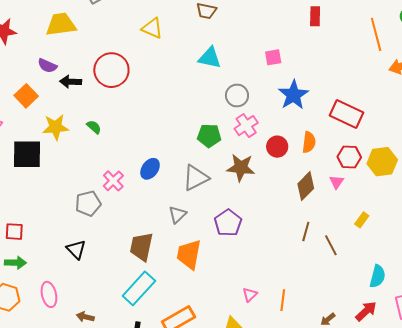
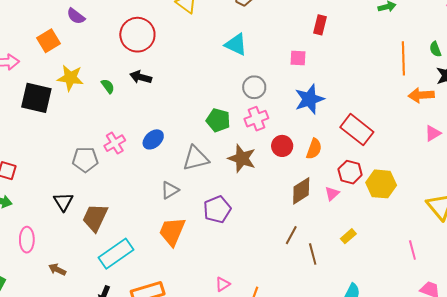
red rectangle: (315, 16) -> (320, 25), moved
black arrow: (71, 82) -> (141, 77), moved
brown trapezoid: (141, 247) -> (95, 218), moved

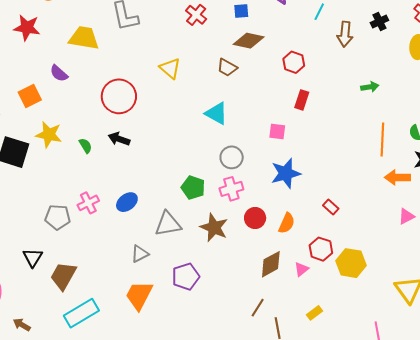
red rectangle: (357, 130) -> (331, 207), size x0.5

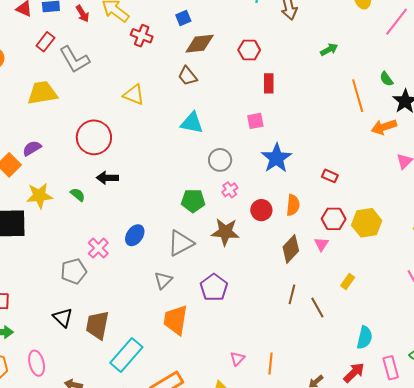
brown trapezoid: (227, 67) -> (188, 76), turned 40
purple semicircle: (59, 73) -> (32, 148), moved, turned 126
pink cross: (231, 189) -> (230, 190), size x0.7

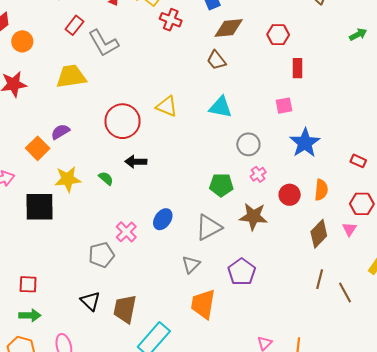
yellow triangle: (134, 95) -> (167, 106), moved

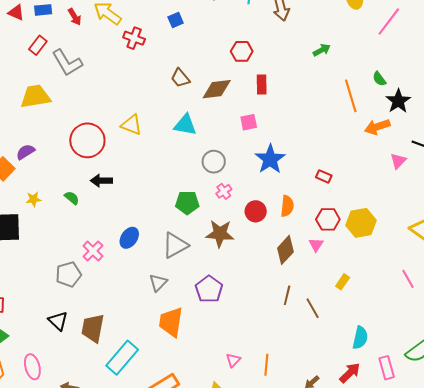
brown diamond: (229, 28) -> (217, 89), moved
yellow star: (68, 179) -> (33, 199), size x0.6

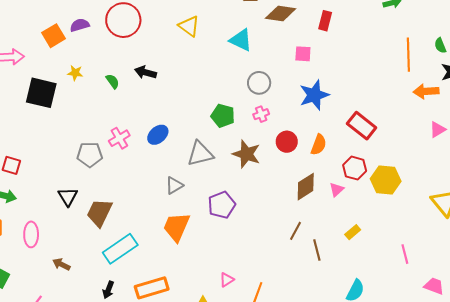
red circle: (87, 140) -> (123, 20), moved
red rectangle: (324, 176) -> (362, 126), size x1.8
pink line: (408, 279) -> (405, 254), moved

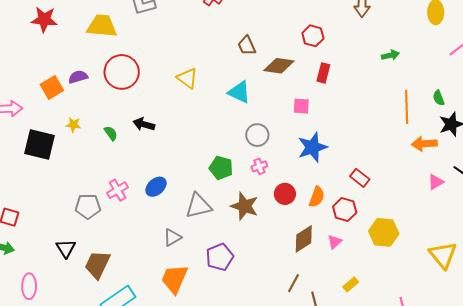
red rectangle: (362, 126) -> (360, 178), size x0.7
red hexagon: (355, 168) -> (345, 210), moved

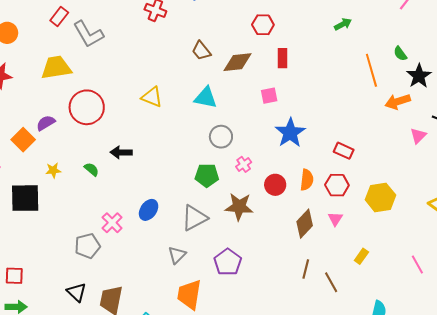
gray circle: (257, 135) -> (221, 137), moved

